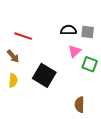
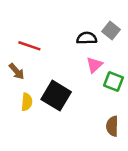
gray square: (88, 32) -> (111, 30), moved, turned 32
yellow semicircle: (13, 80) -> (27, 102), moved
brown semicircle: (80, 105) -> (112, 126), moved

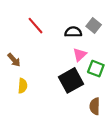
red line: (29, 46) -> (36, 26), moved, turned 30
black square: (56, 96) -> (71, 80), moved, turned 30

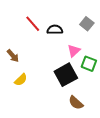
black semicircle: (73, 32) -> (55, 30), moved
yellow semicircle: (23, 86) -> (21, 80), turned 40
brown semicircle: (95, 106) -> (76, 103), moved, turned -49

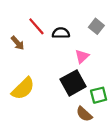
brown arrow: (13, 56) -> (18, 43), moved
green square: (89, 64) -> (99, 95), moved, turned -35
yellow semicircle: (21, 80) -> (23, 89), size x1.6

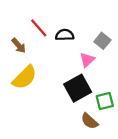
gray square: (96, 26) -> (102, 41), moved
yellow semicircle: (23, 89) -> (25, 77), moved

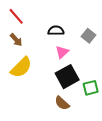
red line: (39, 28) -> (16, 16), moved
pink triangle: (87, 60) -> (62, 52), moved
brown semicircle: (89, 121) -> (62, 103), moved

